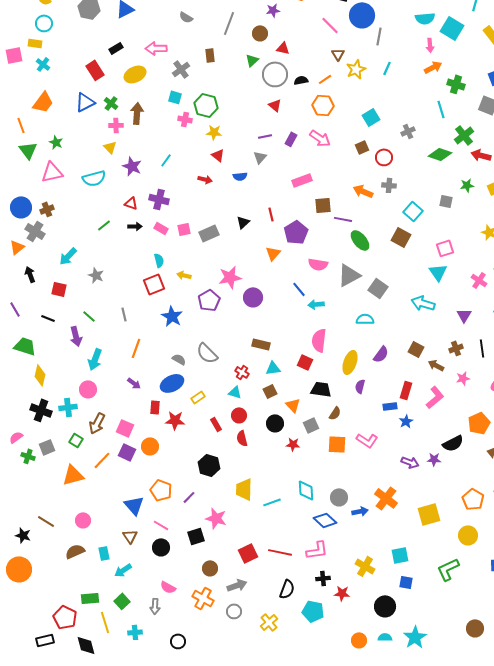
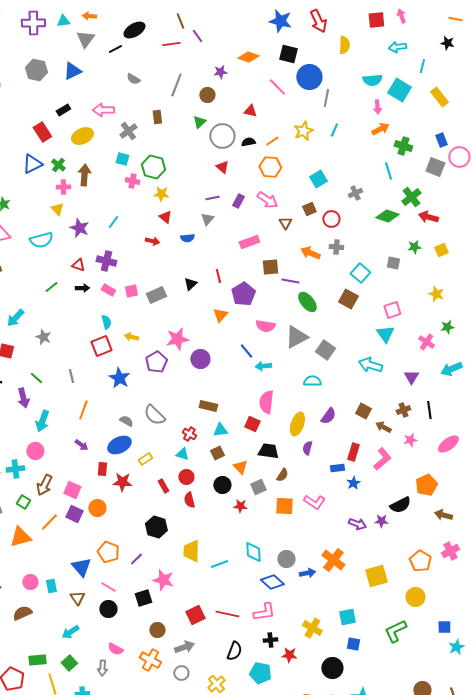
red triangle: (283, 48) -> (250, 111), moved
brown triangle: (338, 54) -> (285, 223), moved
cyan rectangle: (104, 553) -> (51, 586), moved

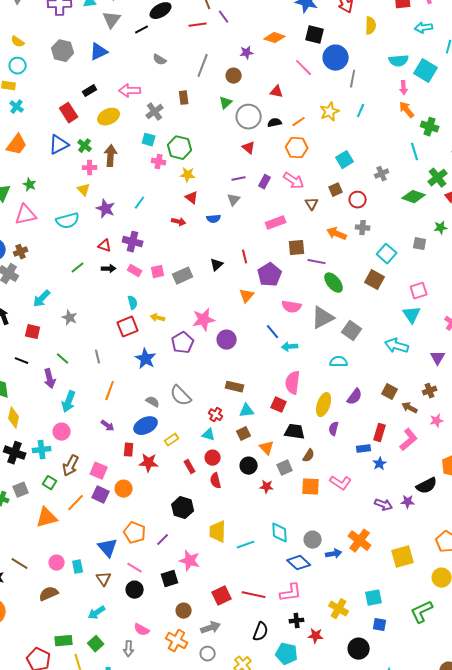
orange arrow: (380, 129) -> (407, 110), turned -102

